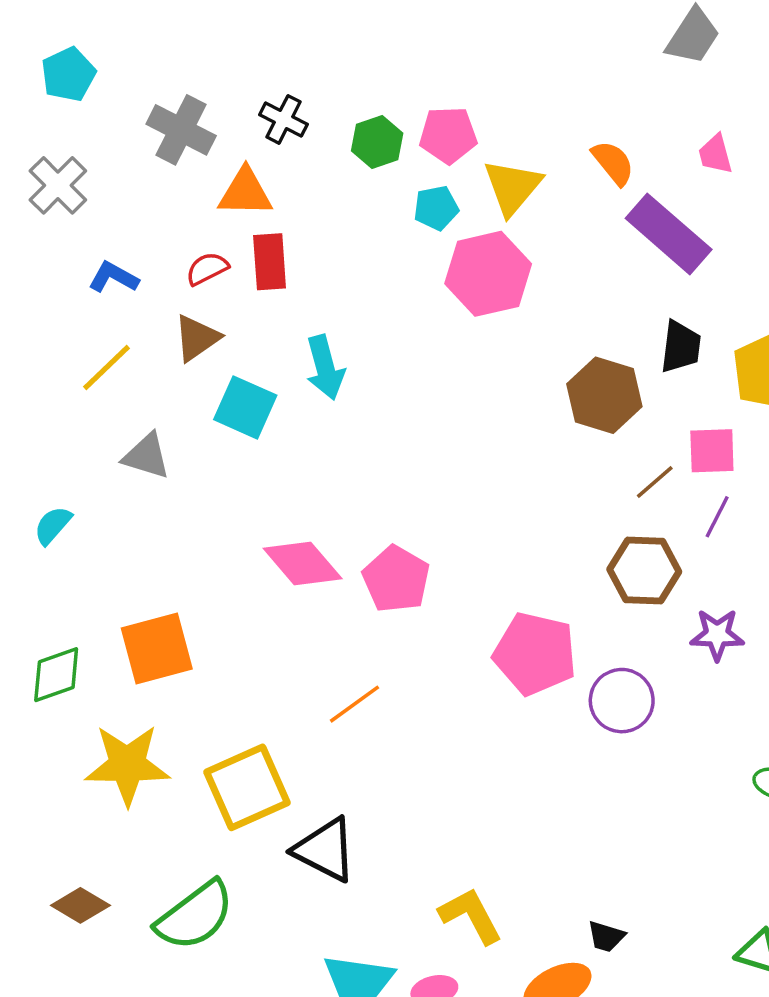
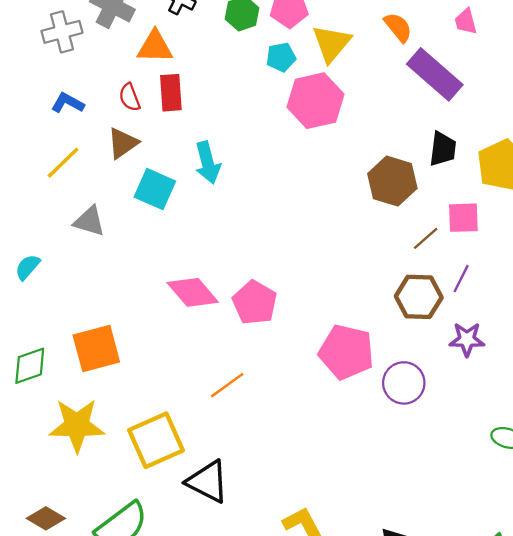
gray cross: (58, 185) -> (62, 32), moved, turned 30
red semicircle: (207, 269) -> (130, 97), turned -84
purple line: (717, 517) -> (461, 279), moved

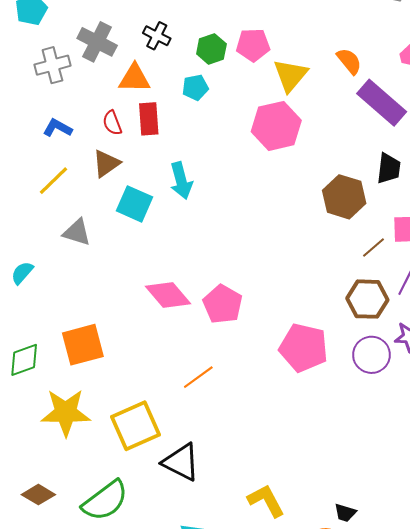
cyan pentagon: (281, 57) -> (195, 87), moved
purple circle: (404, 383) -> (371, 355), moved

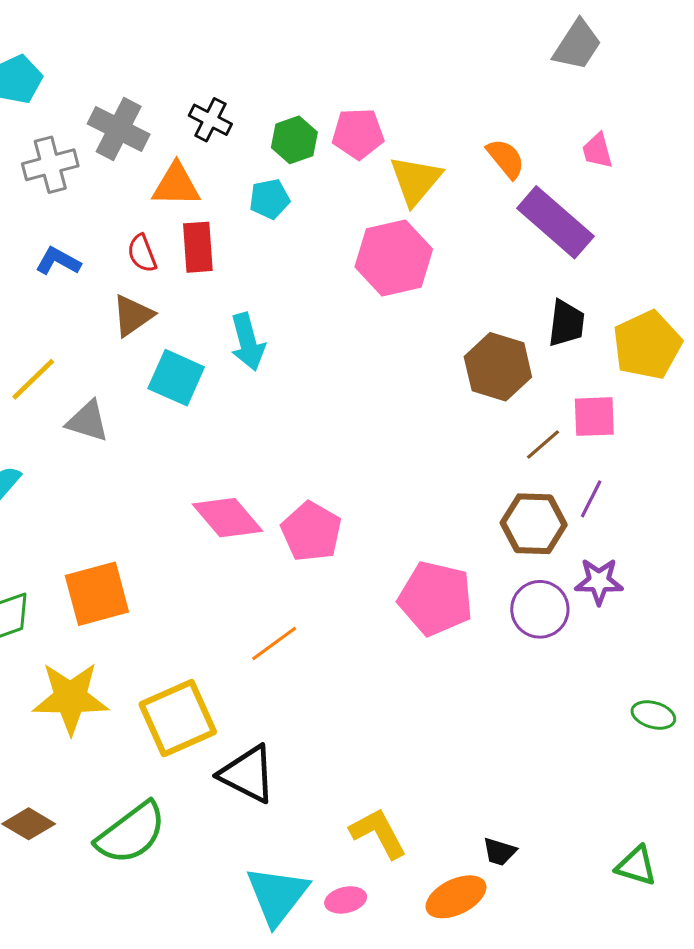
yellow line: (53, 181) -> (33, 379), moved

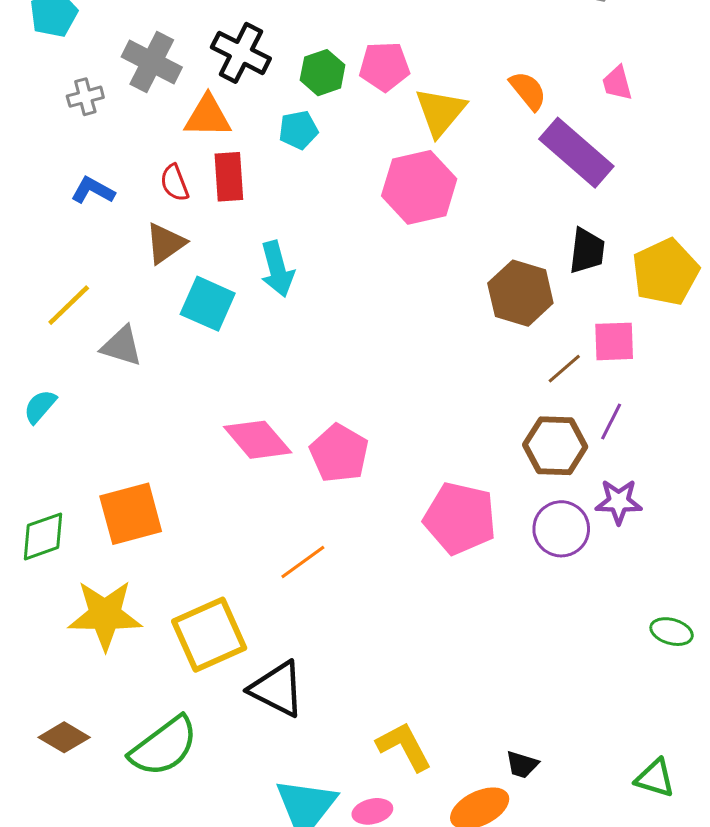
black cross: (210, 120) -> (241, 53), size x1.4
gray cross: (50, 165) -> (85, 97), size x0.7

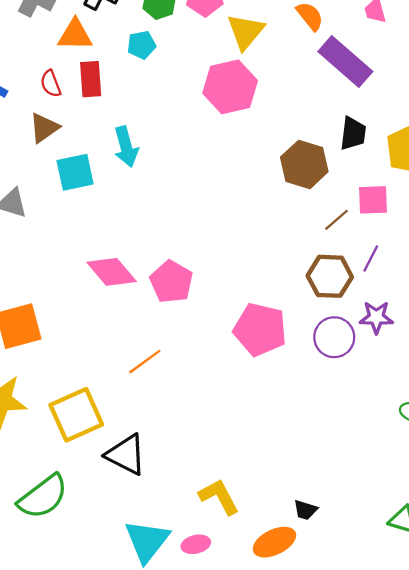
cyan square: (208, 304) -> (75, 172), turned -36

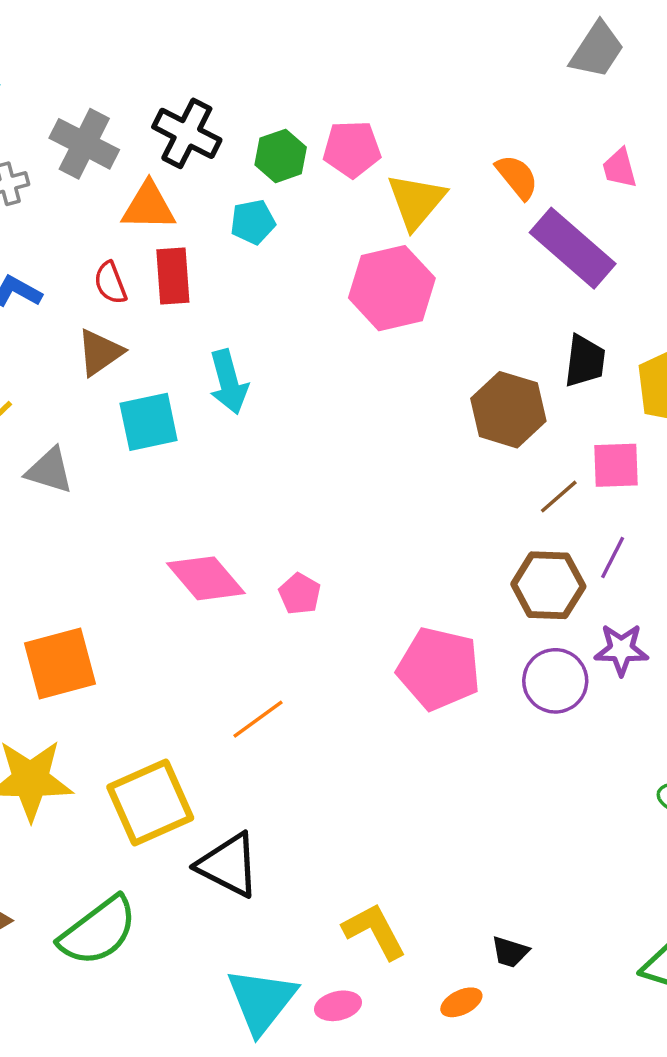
pink pentagon: (171, 282) -> (300, 594), size x0.6
orange ellipse: (274, 542) -> (461, 1002), size x0.6

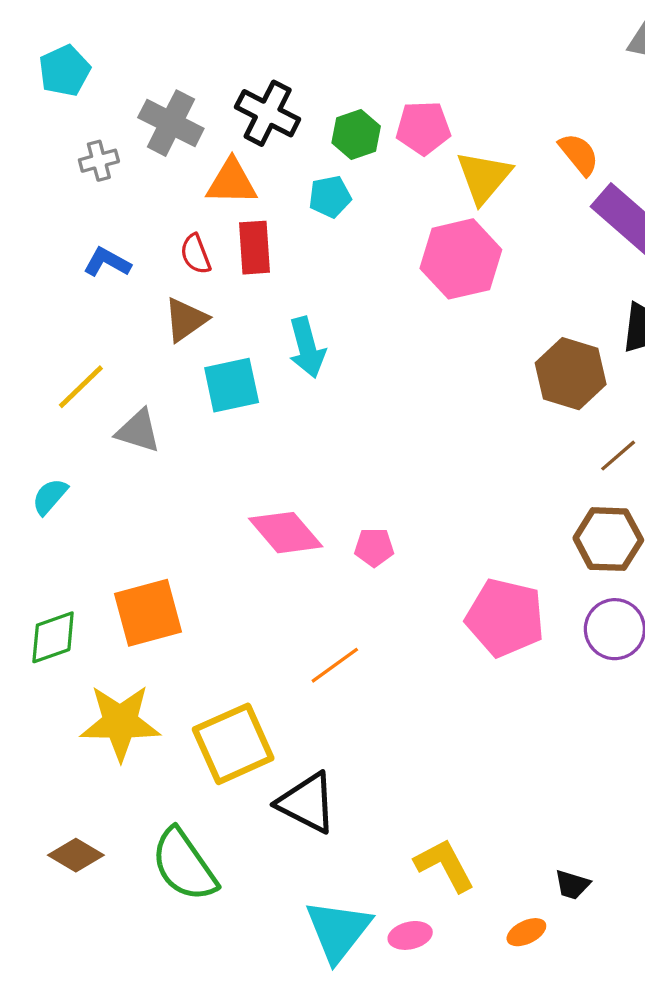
pink pentagon: (300, 594) -> (374, 547), turned -30
green semicircle: (98, 931) -> (184, 865), turned 92

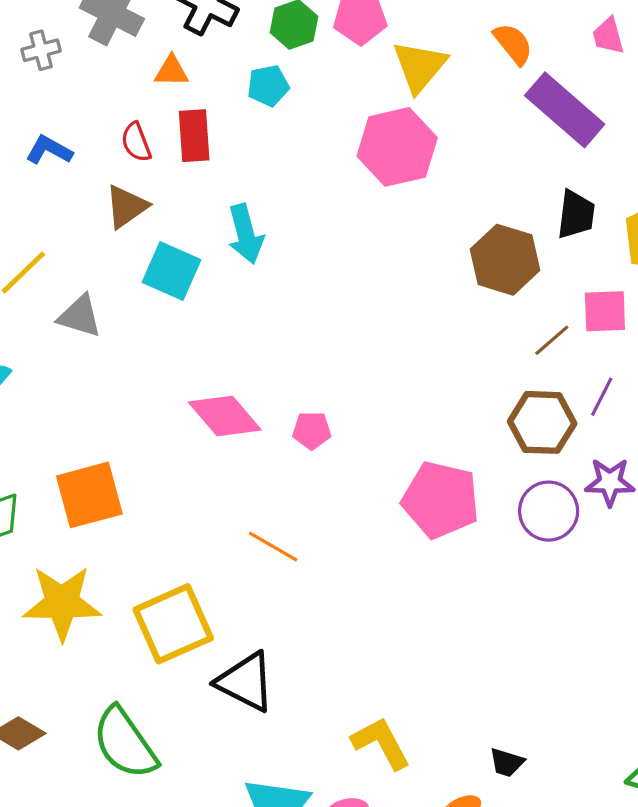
orange triangle: (232, 182) -> (172, 71), size x0.7
cyan square: (232, 385) -> (172, 271), turned 36
orange line: (335, 665) -> (273, 546), turned 66

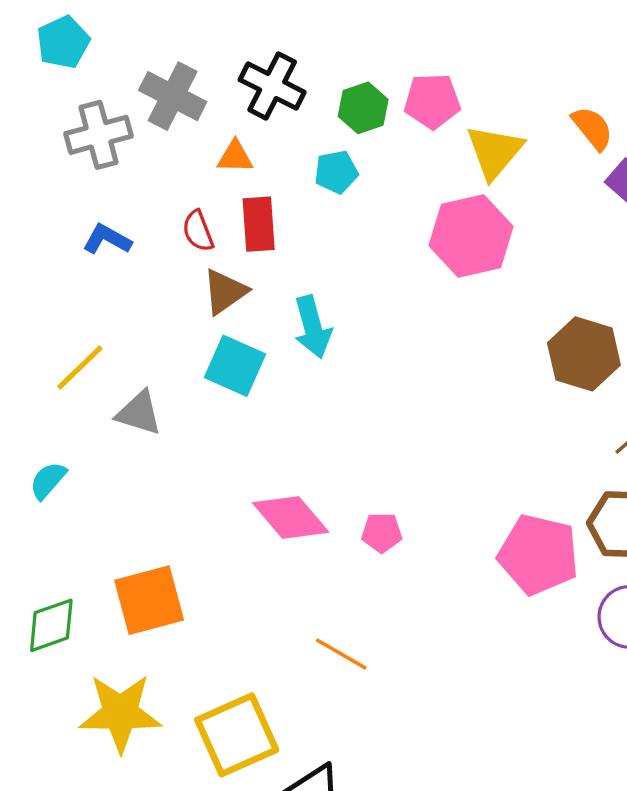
gray cross: (41, 50) -> (98, 135), size x1.6
brown triangle: (126, 207) -> (225, 292), moved
pink pentagon: (441, 500) -> (538, 555), moved

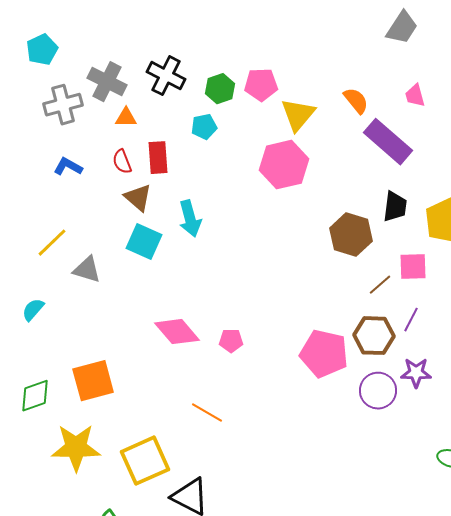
orange triangle: (235, 157) -> (126, 118), moved
brown triangle: (225, 292) -> (138, 198), turned -44

